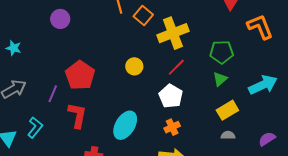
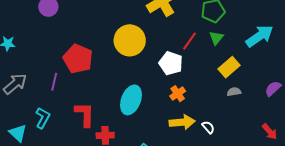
yellow circle: (134, 66) -> (130, 40), size x1.8
red line: (176, 67) -> (190, 41), moved
red L-shape: (77, 115) -> (85, 114), moved

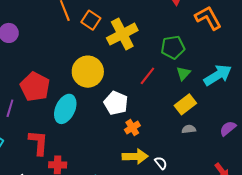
green triangle: (216, 38) -> (183, 73), moved
white pentagon: (171, 63) -> (116, 103), moved
cyan ellipse: (131, 100) -> (65, 109), moved

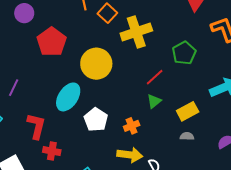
green pentagon: (173, 47) -> (184, 53), turned -30
green triangle: (183, 73) -> (154, 101), moved
red pentagon: (35, 87) -> (52, 42), moved
white pentagon: (116, 103) -> (96, 120), moved

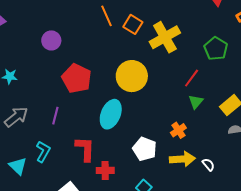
red pentagon: (52, 42) -> (77, 78), moved
white pentagon: (96, 120) -> (145, 149), moved

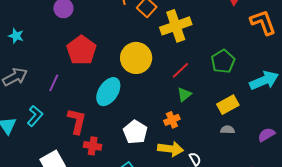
green pentagon: (216, 49) -> (223, 61), moved
red line: (192, 78) -> (181, 70), moved
green triangle: (196, 102) -> (184, 94), moved

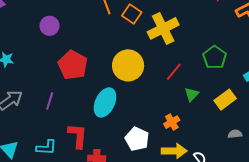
green triangle: (184, 94) -> (192, 94), moved
cyan L-shape: (35, 116) -> (46, 147), moved, turned 60
gray semicircle: (228, 130) -> (235, 134), moved

